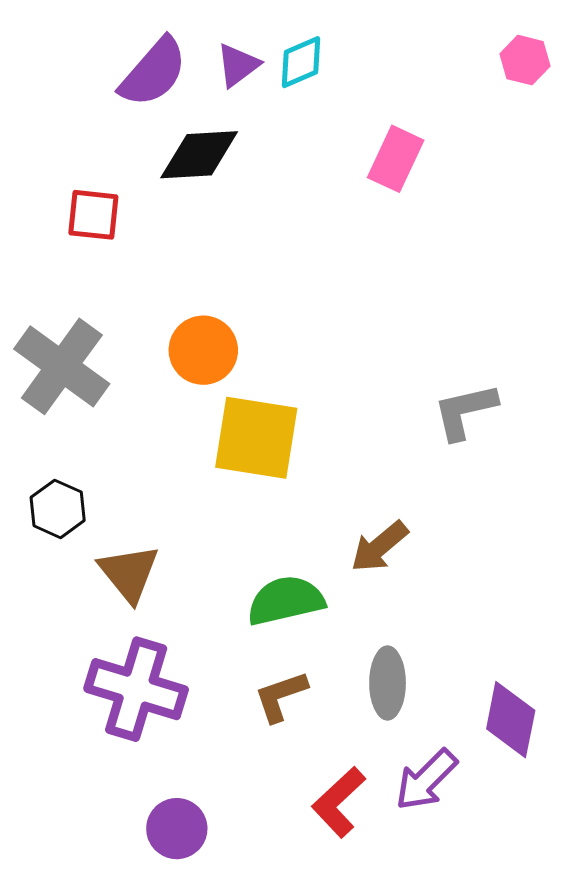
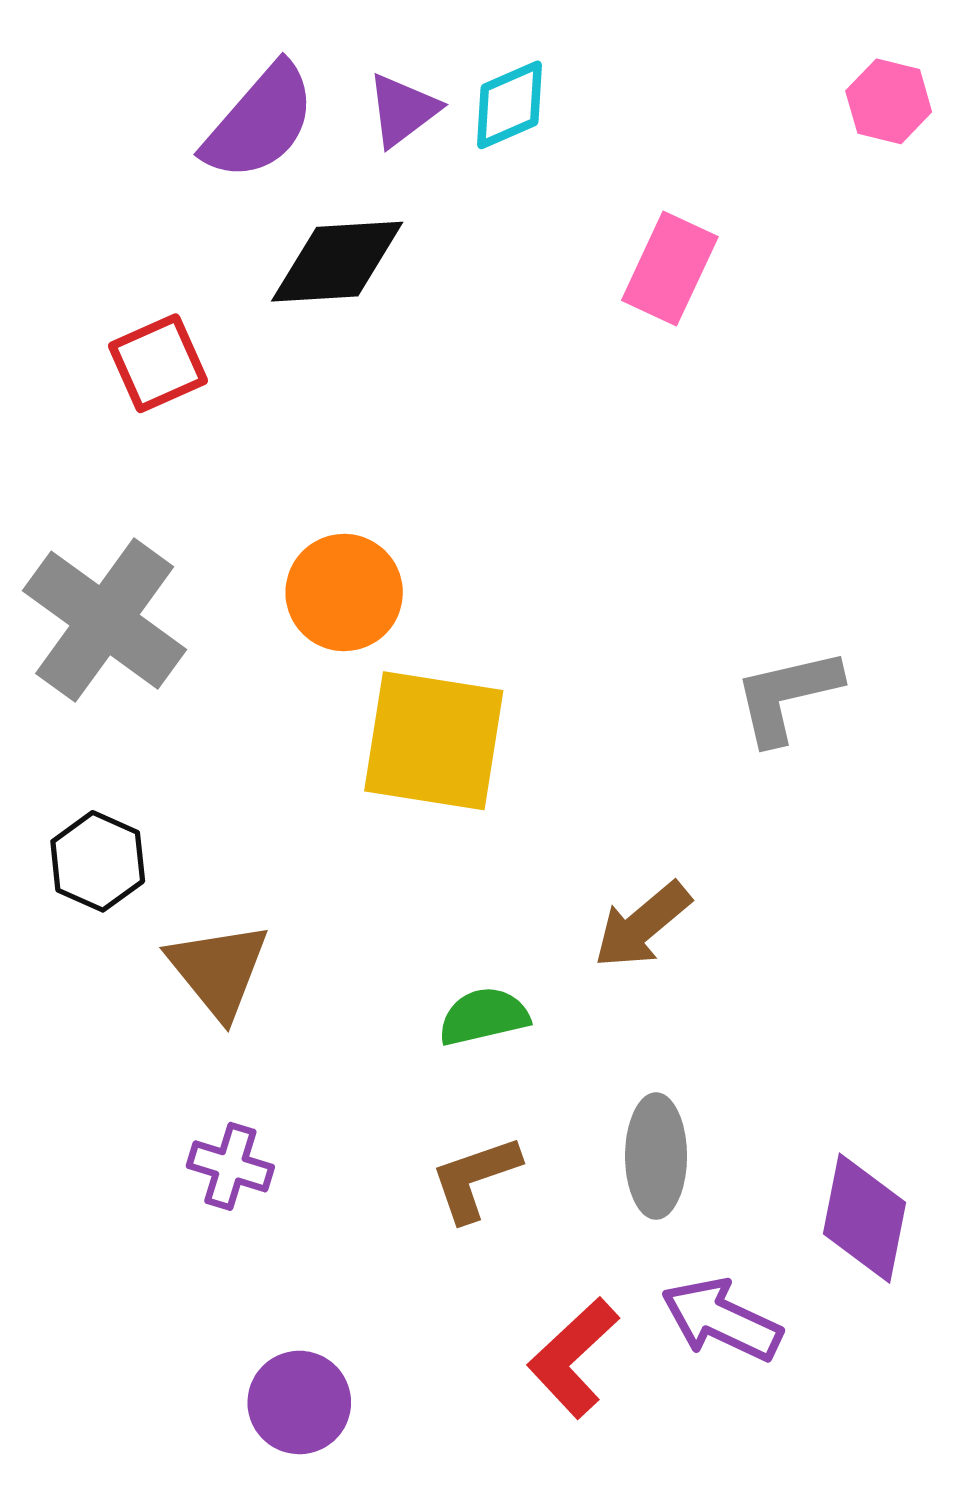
red square: (93, 215) -> (158, 363), turned -30
green semicircle: (286, 601) -> (484, 1016), size x0.7
purple cross: (136, 689) -> (230, 1166), size x0.5
purple arrow: (426, 780) -> (722, 1320), turned 70

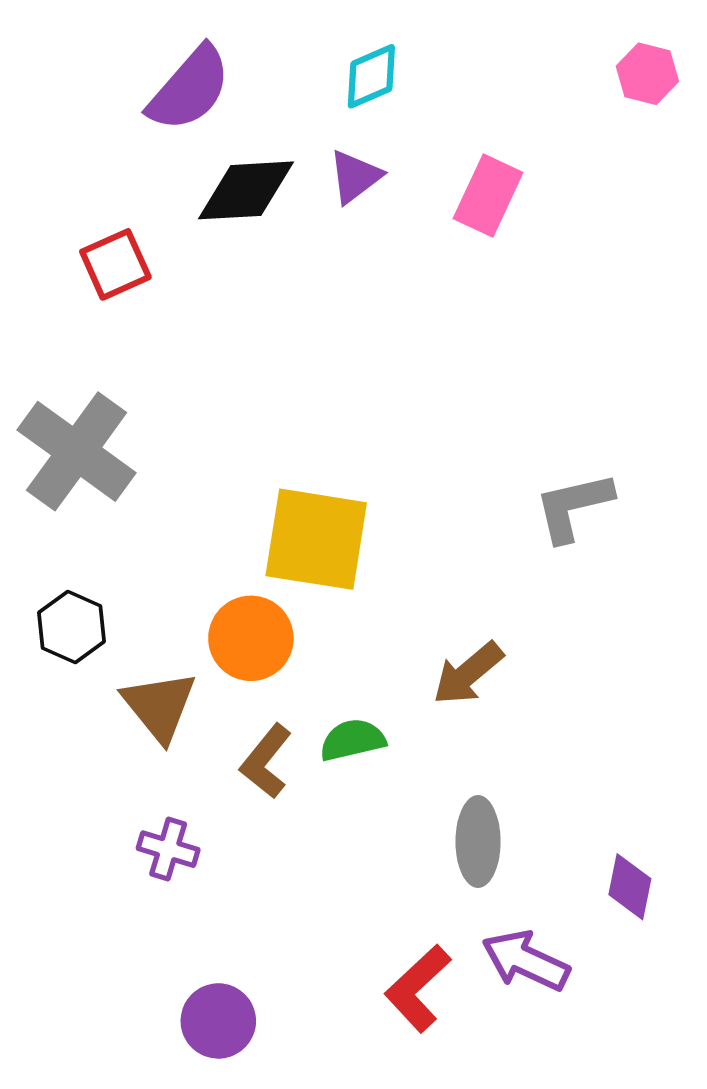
purple triangle: (403, 110) -> (355, 177), moved
orange circle: (344, 593) -> (251, 638), moved
brown L-shape: (475, 1178) -> (266, 761), moved, turned -32
purple diamond: (865, 1218) -> (630, 887), size x0.7

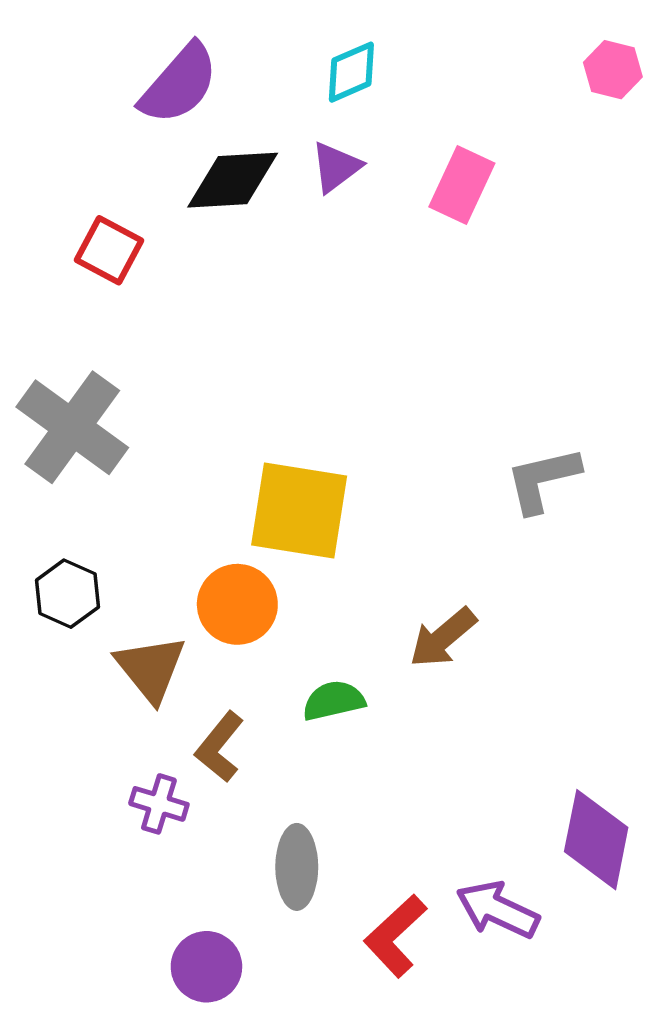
red square: (115, 264) -> (109, 250), turned -38
brown L-shape: (266, 761) -> (220, 747), moved
gray ellipse: (478, 842) -> (297, 867), moved
purple diamond: (630, 887) -> (596, 840), size x1.6

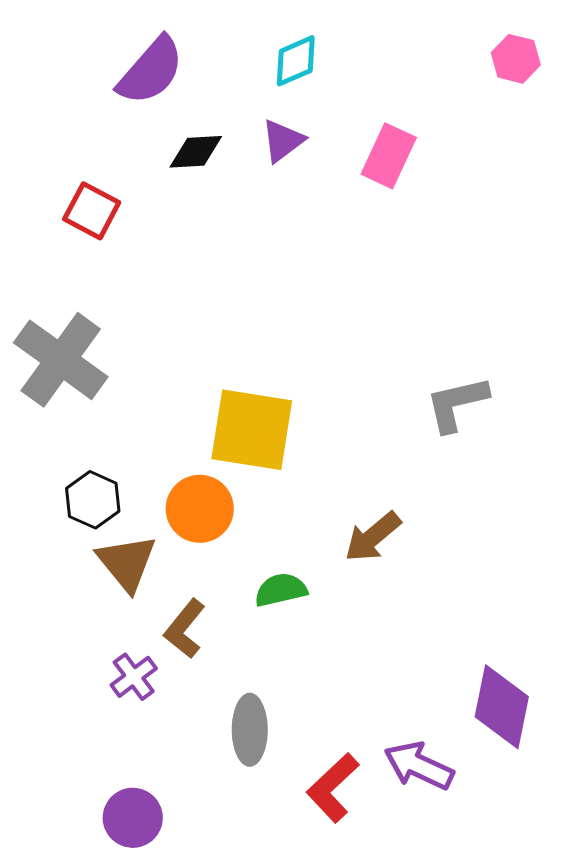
black diamond: (233, 180) -> (196, 152), size x0.7
black hexagon: (67, 594) -> (93, 500), moved
purple cross: (159, 804) -> (134, 677), turned 36
purple circle: (206, 967) -> (133, 818), moved

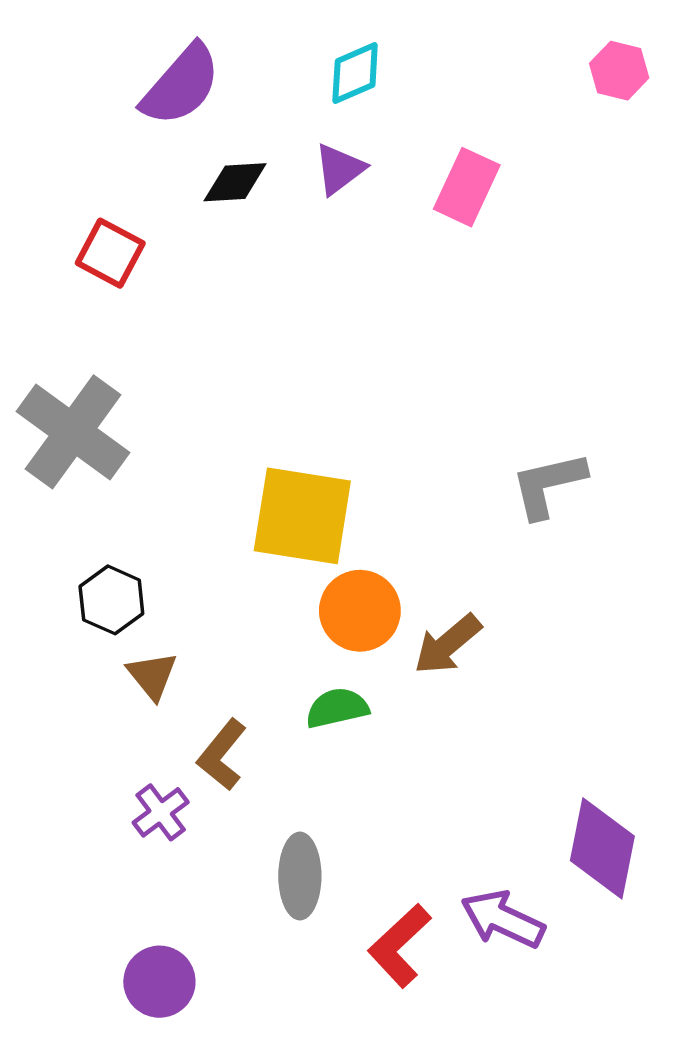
orange circle: (200, 509) -> (360, 611), moved
brown triangle: (127, 563) -> (152, 676), size x0.7

